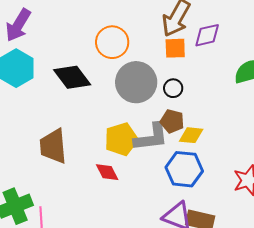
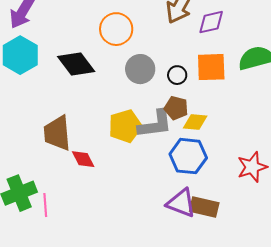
orange square: (175, 48) -> (211, 67), moved, size x1.4
gray circle: (136, 82) -> (140, 69), size x0.7
red diamond: (107, 172) -> (83, 159), moved

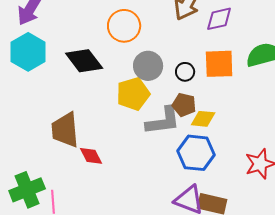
yellow pentagon: (125, 126) -> (133, 94), moved

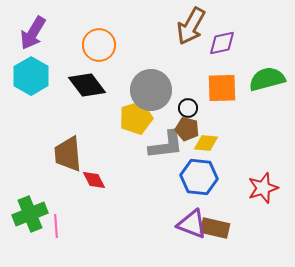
orange circle: (124, 26) -> (99, 45), moved
gray circle: (148, 66) -> (151, 90), size x1.4
black circle: (185, 72) -> (188, 108), moved

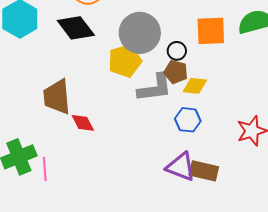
blue hexagon: (199, 177) -> (188, 120), size x0.7

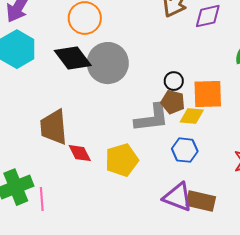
orange square: (211, 31) -> (208, 94), moved
gray circle: (140, 33) -> (108, 63), moved
yellow pentagon: (125, 61) -> (122, 160), moved

